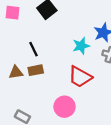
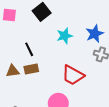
cyan star: (81, 46) -> (65, 36), moved

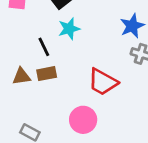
cyan star: (65, 36) -> (69, 29), moved

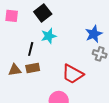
black line: (44, 47) -> (31, 49), turned 40

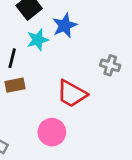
blue star: (94, 34) -> (65, 25), moved

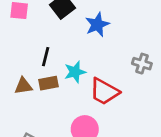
cyan star: (38, 40) -> (75, 72), moved

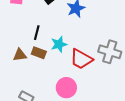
gray cross: (142, 64) -> (110, 52), moved, size x1.5
brown rectangle: (48, 83) -> (39, 53), turned 32

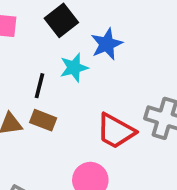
cyan star: (59, 44) -> (74, 68), moved

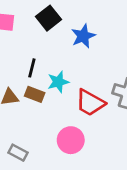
cyan star: (74, 68) -> (58, 82), moved

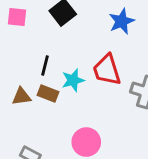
blue star: (83, 36) -> (122, 21), moved
red trapezoid: (90, 103) -> (107, 70), moved, turned 44

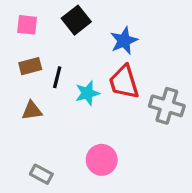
blue star: (122, 21) -> (124, 41), moved
brown rectangle: (48, 93) -> (30, 66), moved, turned -36

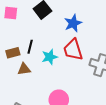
brown rectangle: (30, 66) -> (13, 53), moved
brown triangle: (32, 111) -> (24, 69), moved

